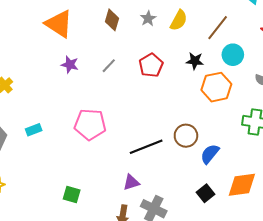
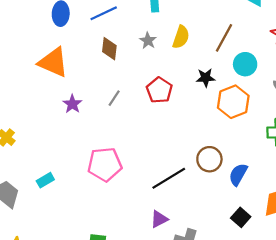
purple star: (70, 65) -> (72, 104), turned 30

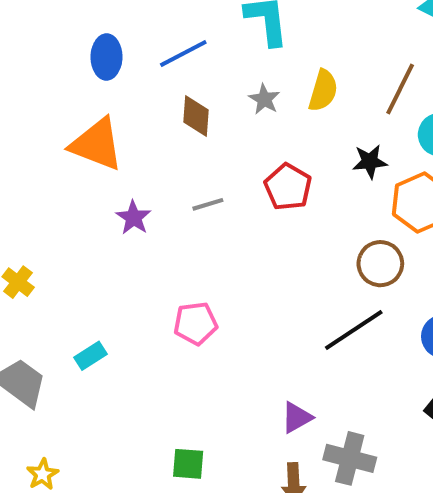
gray line: (114, 98) -> (208, 204), turned 42
brown circle: (209, 159) -> (380, 264), moved
pink pentagon: (105, 164) -> (196, 323), size x0.7
black line: (169, 178) -> (354, 330), moved

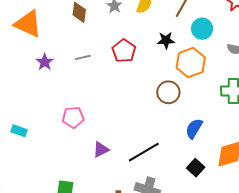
black line: (354, 330) -> (144, 152), moved
cyan rectangle: (90, 356) -> (19, 131), turned 49
purple triangle: (297, 417) -> (101, 150), moved

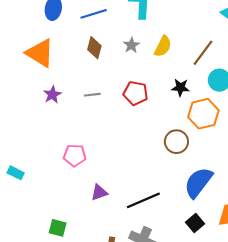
red pentagon: (124, 51) -> (136, 93), turned -30
blue semicircle: (194, 129) -> (198, 182), size x1.5
cyan rectangle: (19, 131) -> (16, 173), moved

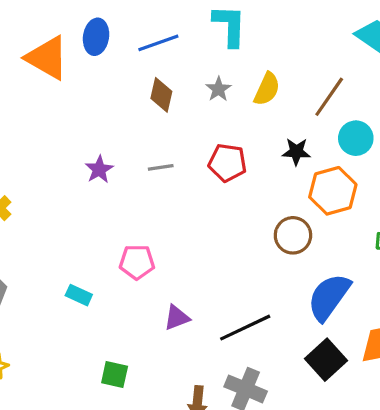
orange triangle: (40, 53) -> (47, 58), moved
cyan rectangle: (16, 173) -> (79, 295), moved
black square: (195, 223) -> (326, 360), size x1.4

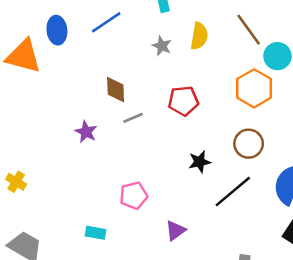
brown diamond: (161, 95) -> (116, 90), moved
brown line: (329, 97) -> (249, 30), turned -56
black star: (296, 152) -> (200, 162), moved
orange hexagon: (333, 191) -> (254, 88), moved
black line: (245, 328) -> (233, 192), moved

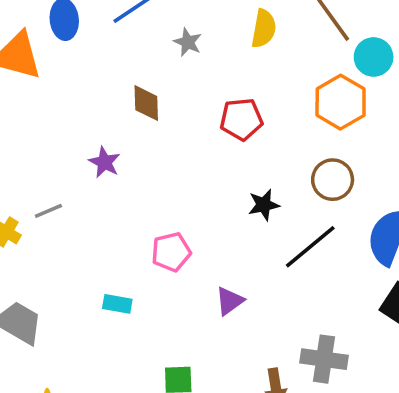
gray star: (162, 46) -> (188, 42), moved
gray line: (133, 118) -> (48, 211), moved

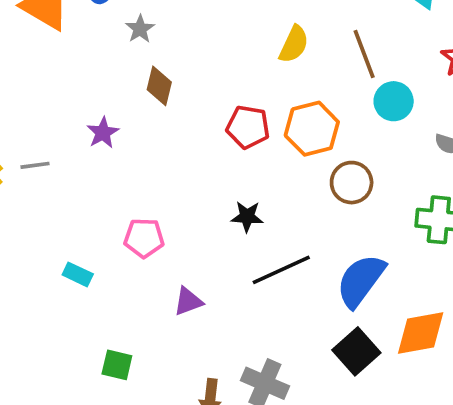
gray star: (188, 42) -> (140, 29), moved
orange hexagon: (341, 102) -> (312, 129), moved
brown circle: (333, 180) -> (352, 183), moved

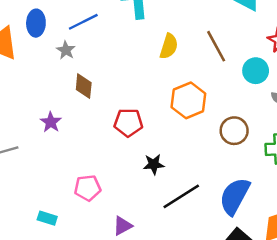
cyan circle: (394, 101) -> (256, 71), moved
red pentagon: (248, 127) -> (128, 123), moved
brown circle: (352, 183) -> (234, 131), moved

